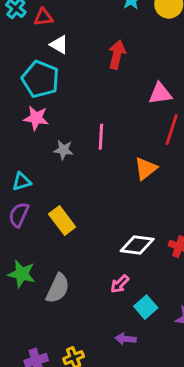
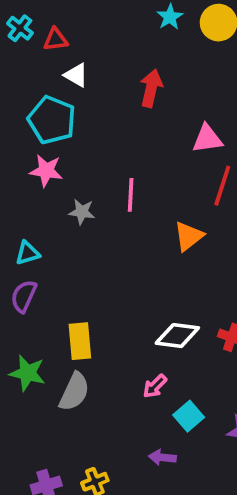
yellow rectangle: (62, 221) -> (80, 341), moved, turned 32

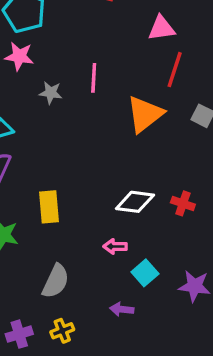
orange triangle: (189, 236) -> (145, 114), size x1.4
pink arrow: (155, 386) -> (115, 246), turned 45
gray semicircle: (74, 392) -> (56, 281), moved

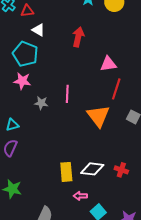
orange triangle: (145, 114) -> (98, 116), turned -30
yellow rectangle: (49, 207) -> (66, 172), moved

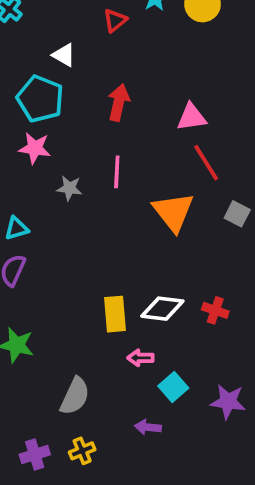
red triangle: (27, 11) -> (115, 20), moved, turned -32
red arrow: (78, 37) -> (119, 103), moved
red line: (116, 89) -> (206, 163), turned -50

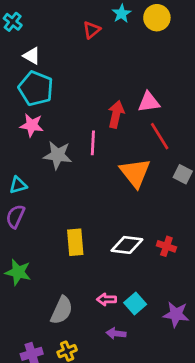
white triangle: (64, 55) -> (32, 56), moved
red arrow: (119, 103) -> (116, 114), moved
gray star: (69, 188) -> (58, 155), size x1.5
yellow rectangle: (115, 314) -> (75, 242), moved
pink arrow: (141, 358) -> (107, 299), moved

